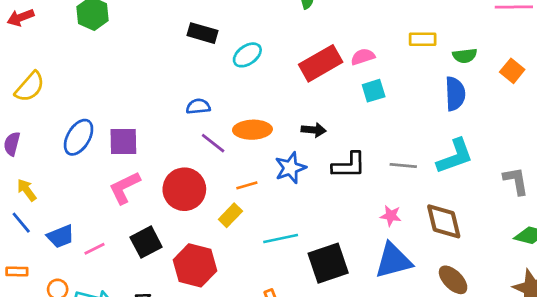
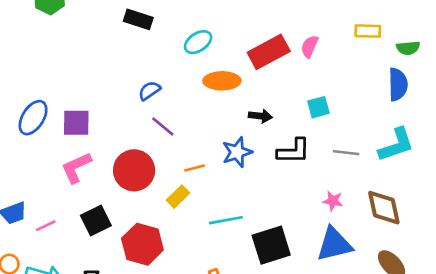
black rectangle: (203, 33) -> (138, 19), moved
pink semicircle: (363, 57) -> (310, 46), turned -50
cyan square: (374, 91) -> (318, 107), moved
blue semicircle: (198, 106) -> (149, 91), turned -30
orange ellipse: (252, 130) -> (222, 81), moved

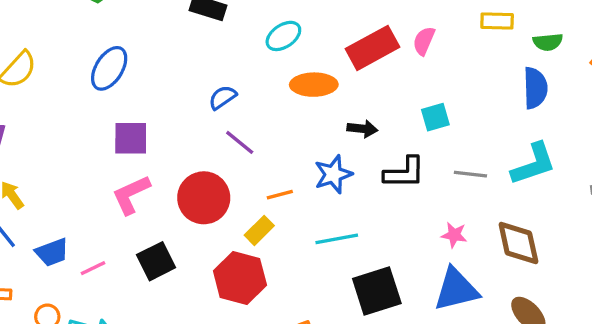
blue ellipse: (33, 118) -> (109, 68), moved
cyan line: (226, 220) -> (337, 239), moved
red hexagon: (142, 244) -> (240, 278), moved

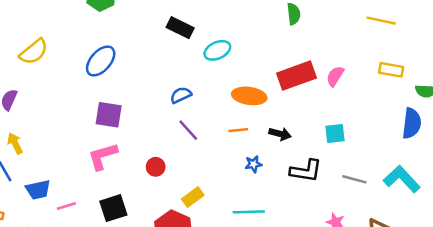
cyan ellipse: (283, 36) -> (217, 50), moved
cyan L-shape: (533, 164) -> (402, 179), turned -123
blue star: (333, 174) -> (253, 164), size x0.6
orange line: (280, 195) -> (238, 130), moved
red circle: (204, 198) -> (156, 167), size x0.5

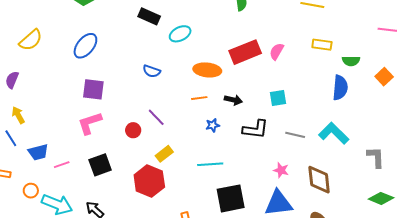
blue semicircle: (181, 95) -> (152, 71), turned -132
purple line: (188, 130) -> (156, 117), moved

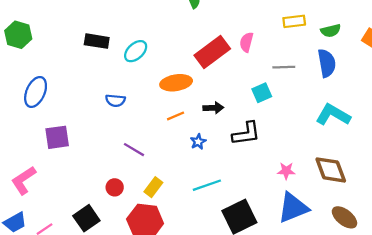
pink L-shape: (90, 123) -> (24, 180), moved
red circle: (133, 130) -> (115, 187), moved
gray line: (295, 135) -> (284, 67), moved

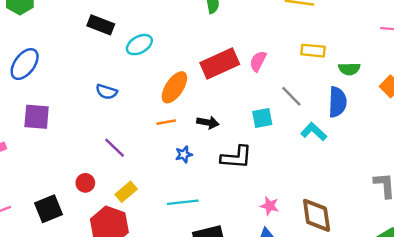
gray line: (284, 67) -> (291, 96), turned 35
orange ellipse: (176, 83) -> (174, 87), turned -60
cyan L-shape: (333, 115) -> (314, 132), moved, size x0.7

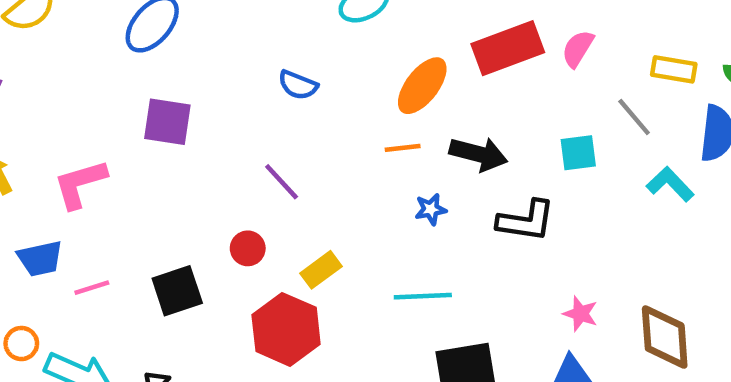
yellow rectangle: (313, 51) -> (674, 69), moved
black arrow: (208, 122) -> (479, 154), size x1.4
purple line: (115, 148) -> (282, 182), moved

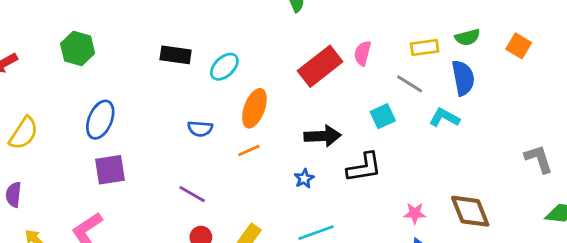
orange ellipse: (422, 86) -> (254, 108), moved
purple square: (167, 122) -> (110, 170), moved
orange line: (403, 148) -> (249, 150), moved
purple line: (282, 182) -> (192, 194), moved

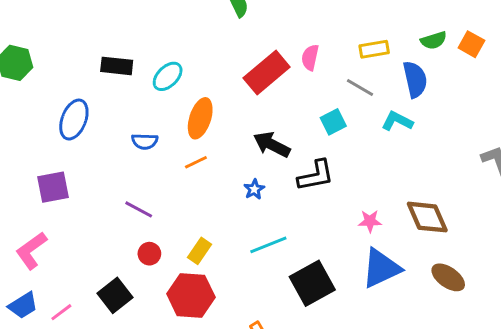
green semicircle: (467, 37) -> (434, 40), moved
blue ellipse: (100, 120) -> (74, 120), moved
black arrow: (323, 136) -> (272, 145), turned -148

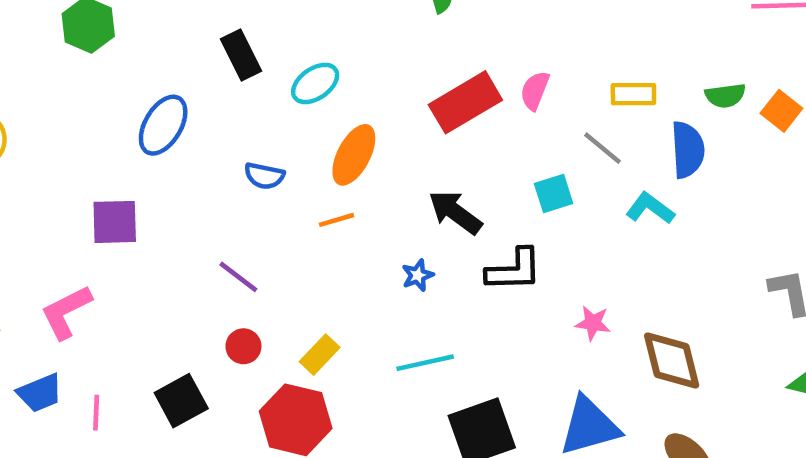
black rectangle: (117, 66) -> (241, 55), turned 48
pink star: (370, 221) -> (593, 323), moved
pink line: (61, 312) -> (96, 413), turned -60

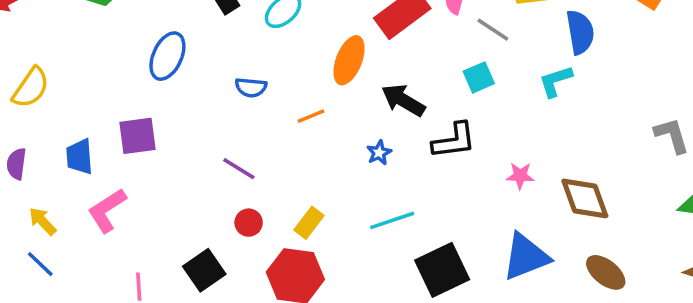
gray line: (603, 148) -> (493, 30), moved
orange ellipse: (354, 155) -> (349, 60), moved
cyan L-shape: (650, 208) -> (556, 81), turned -48
blue trapezoid: (40, 393) -> (80, 157), moved, turned 114

